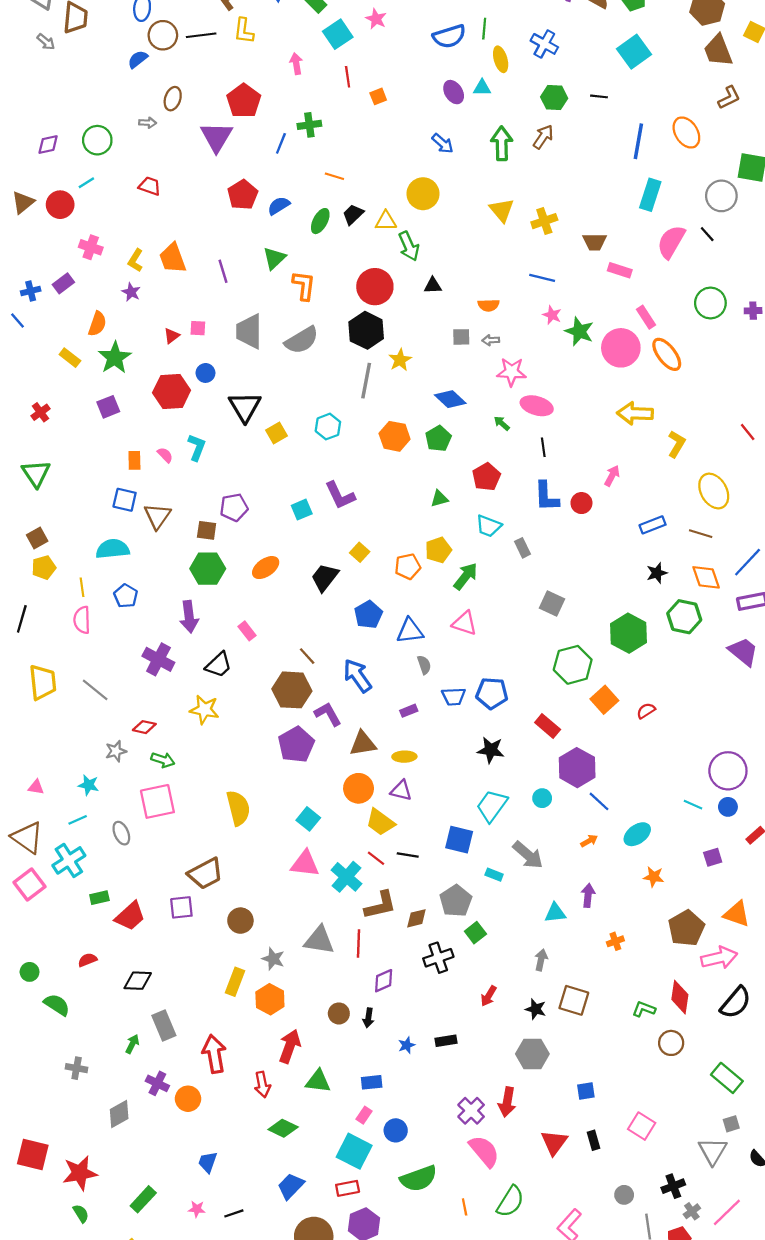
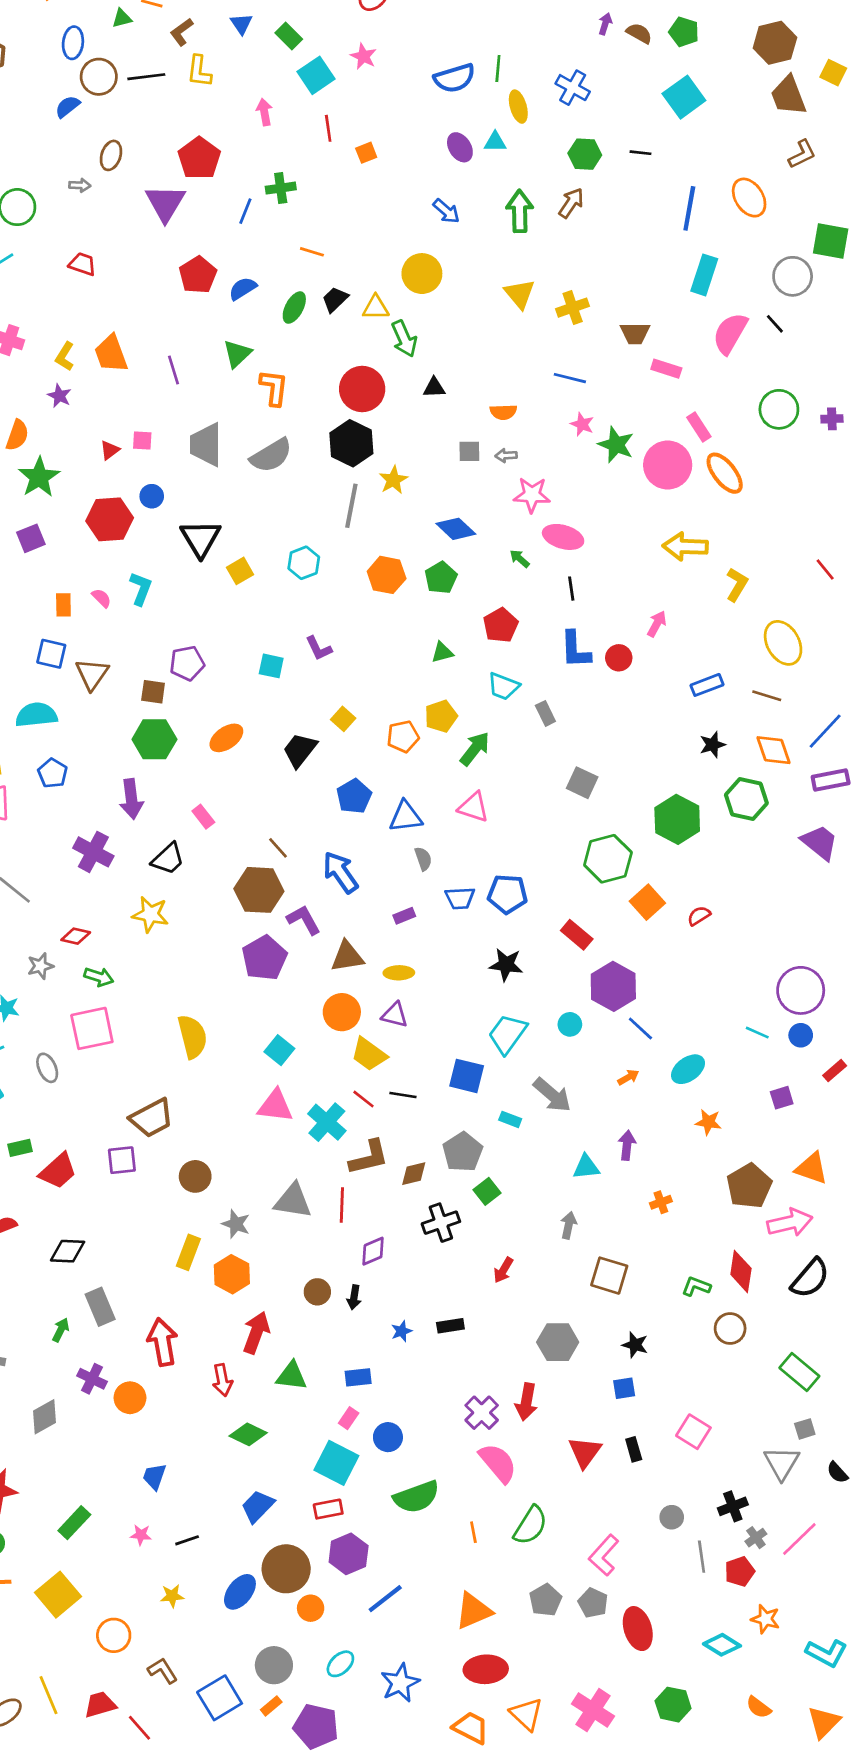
purple L-shape: (340, 495) -> (319, 648), size x0.7
cyan square: (302, 510) -> (271, 666), turned 35
black star: (536, 1009) -> (635, 1345), moved

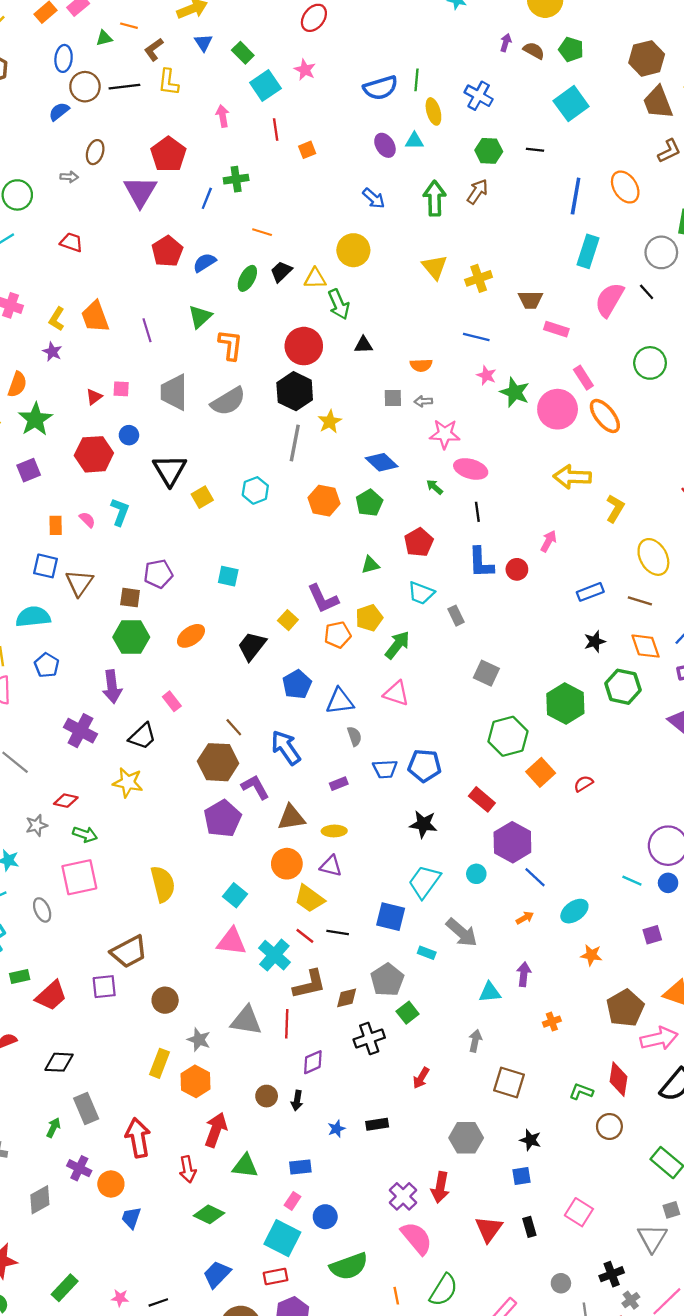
purple L-shape: (319, 648) -> (323, 599), moved, size x1.4
blue trapezoid: (154, 1476) -> (131, 1218), moved

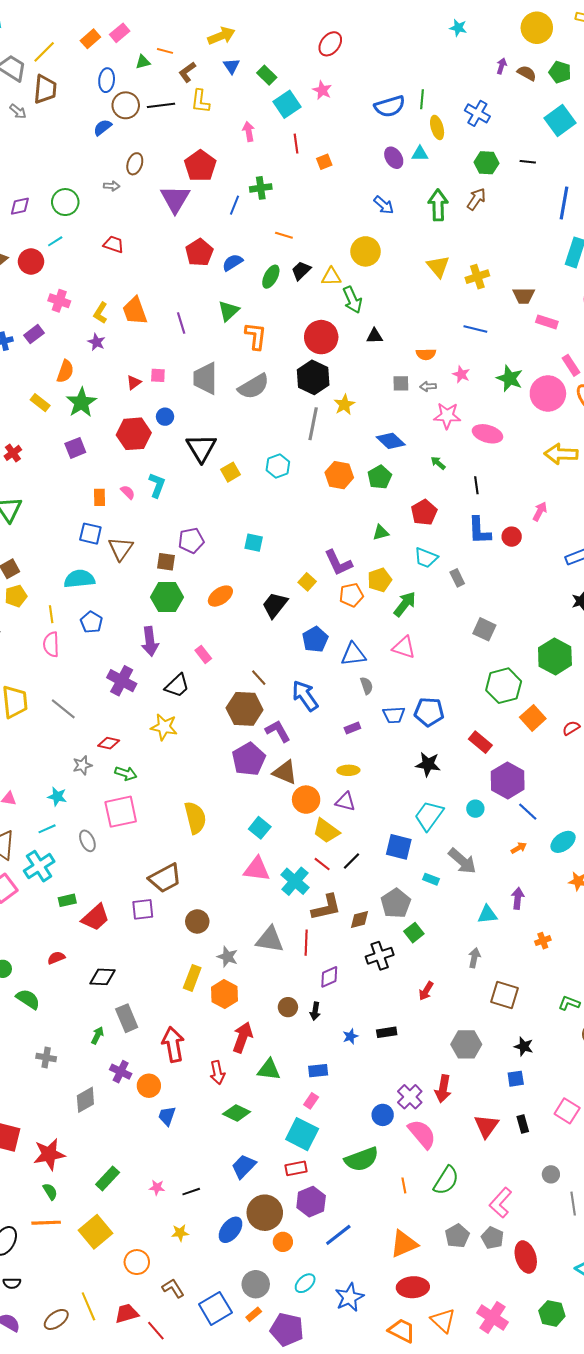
pink star: (486, 375) -> (461, 374), moved
pink ellipse: (471, 469) -> (487, 434), moved
brown triangle: (291, 817) -> (285, 772), moved, turned 32
black line: (338, 932) -> (351, 861), turned -54
blue circle: (325, 1217) -> (383, 1115), moved

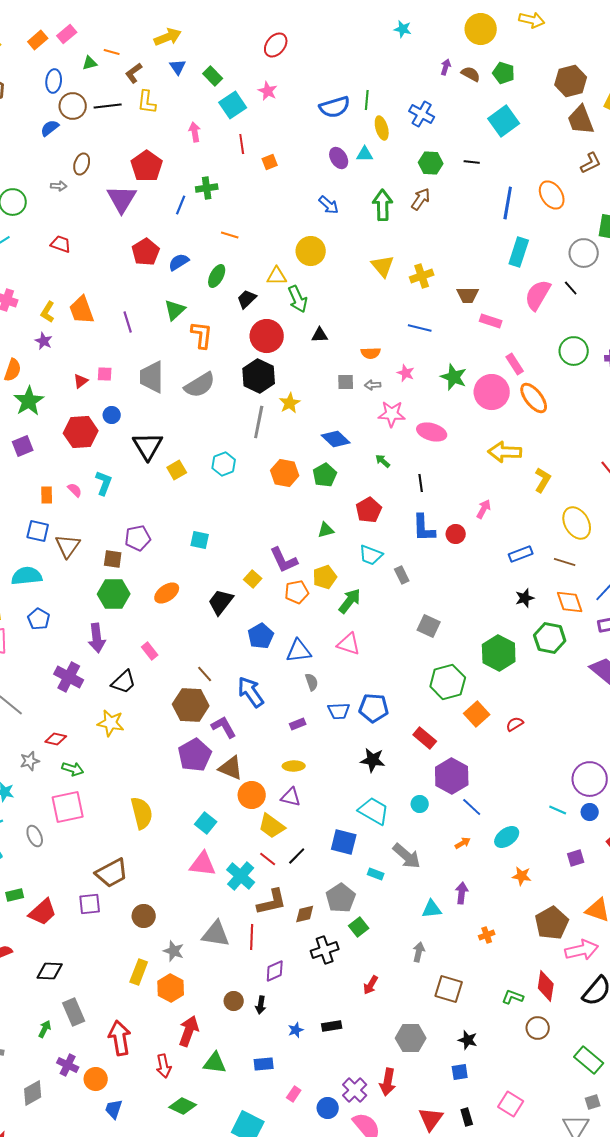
black trapezoid: (301, 271) -> (247, 299), moved
cyan trapezoid: (429, 816) -> (374, 811), turned 84
pink rectangle: (311, 1101) -> (294, 1094), moved

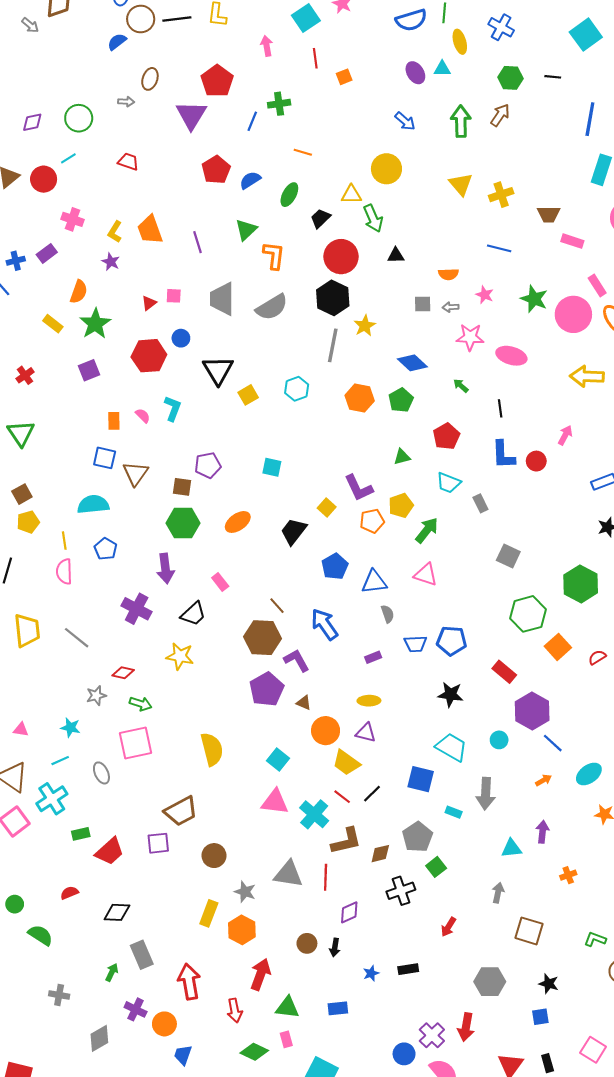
brown triangle: (231, 768) -> (304, 703), size x0.6
gray arrow: (407, 856) -> (486, 794), turned 52
pink rectangle: (294, 1094) -> (286, 1039), moved, turned -49

